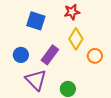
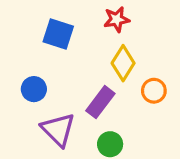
purple rectangle: (50, 55) -> (100, 102), moved

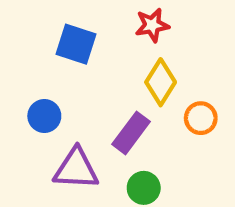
purple triangle: (58, 130) -> (76, 169), turned -42

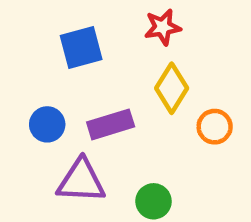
blue square: (76, 44) -> (81, 47), turned -33
purple rectangle: (131, 133) -> (111, 124), moved, turned 36

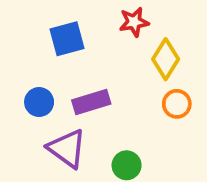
yellow diamond: (172, 88) -> (166, 59), moved
purple triangle: (81, 181) -> (67, 149), turned 33

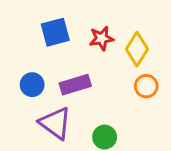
red star: (134, 22) -> (102, 38), moved

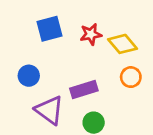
yellow diamond: (137, 49) -> (123, 44), turned -72
purple rectangle: (75, 85) -> (84, 89), moved

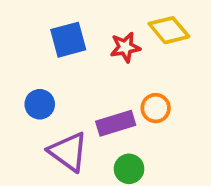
yellow diamond: (123, 44) -> (169, 30), moved
orange circle: (131, 77) -> (156, 108), moved

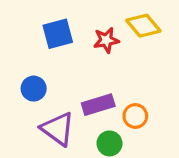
orange circle: (156, 108) -> (135, 116), moved

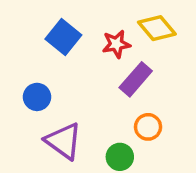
blue square: (58, 34) -> (63, 37), turned -36
purple rectangle: (98, 105) -> (136, 79), moved, turned -32

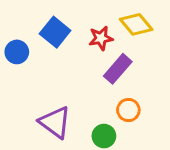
blue circle: (37, 97) -> (17, 52), moved

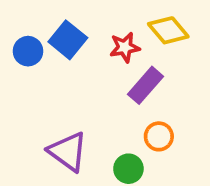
blue circle: (17, 52) -> (28, 51), moved

